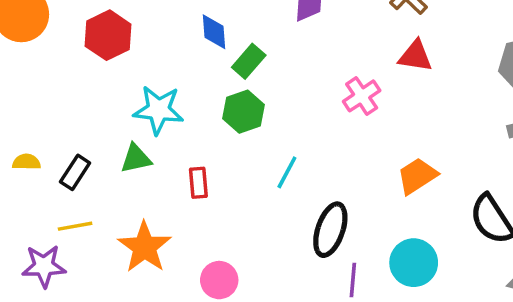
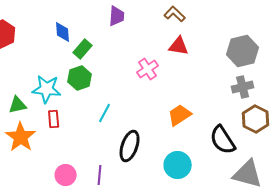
cyan star: (158, 110) -> (47, 89), moved
orange star: (145, 247) -> (21, 137), moved
purple line: (353, 280) -> (100, 175), moved

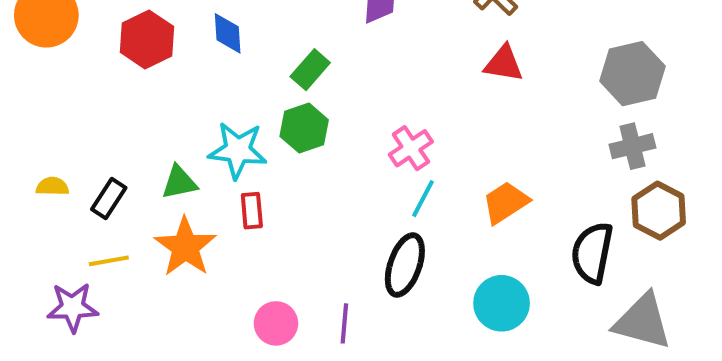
blue diamond: (63, 32) -> (228, 33), moved
pink cross: (148, 69) -> (411, 148), moved
cyan line: (105, 113) -> (423, 199), moved
black semicircle: (223, 140) -> (592, 253), turned 44

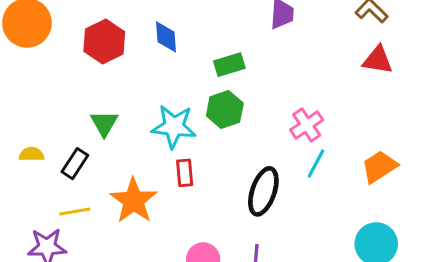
green rectangle: (310, 70) -> (229, 65), turned 32
green triangle: (179, 182) -> (104, 123), moved, turned -48
black ellipse: (405, 265) -> (263, 191), moved

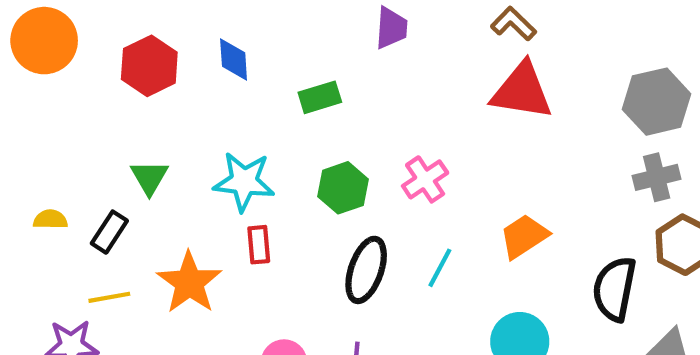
red triangle: (378, 60) -> (522, 91), size x1.5
green hexagon: (225, 109) -> (343, 188), moved
cyan line: (316, 164) -> (440, 268), moved

